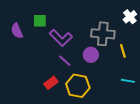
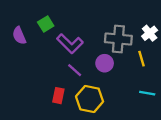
white cross: (130, 17) -> (150, 33), moved
green square: (40, 21) -> (46, 24), turned -32
red rectangle: (51, 83) -> (58, 96), turned -40

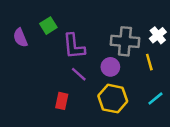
purple L-shape: (70, 44) -> (74, 46), turned 40
cyan line: (147, 93) -> (155, 99), turned -49
yellow hexagon: (90, 99) -> (113, 99), moved

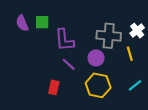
green square: (48, 26) -> (42, 22), turned 32
purple semicircle: (20, 38) -> (22, 23), moved

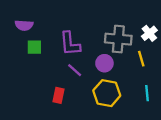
green square: (42, 22) -> (34, 47), moved
purple semicircle: (22, 23) -> (24, 25), turned -63
cyan line: (135, 85) -> (147, 93), turned -56

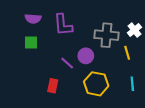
purple semicircle: (24, 25) -> (33, 19), moved
purple L-shape: (70, 44) -> (63, 25), moved
purple circle: (104, 63) -> (86, 56), moved

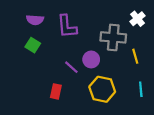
white cross: (134, 30) -> (137, 19), moved
green square: (31, 42) -> (33, 45), turned 32

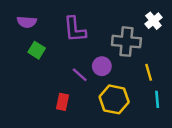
purple semicircle: (35, 20) -> (27, 22), moved
yellow line: (135, 56) -> (149, 72), moved

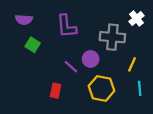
yellow line: (149, 72) -> (132, 64), turned 40

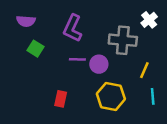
purple L-shape: (67, 26) -> (73, 28), turned 30
purple line: (71, 67) -> (77, 59), moved, turned -40

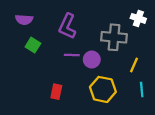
white cross: (149, 20) -> (138, 18), turned -32

